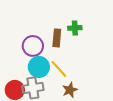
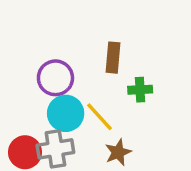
green cross: (75, 28) -> (140, 90), moved
brown rectangle: (57, 38) -> (113, 58), moved

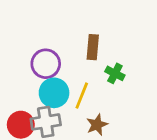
green cross: (140, 90) -> (115, 73), turned 30
yellow line: (99, 117) -> (82, 96), turned 64

